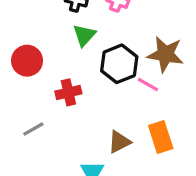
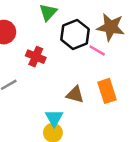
red cross: (68, 92) -> (36, 57), turned 36
brown triangle: (119, 142) -> (75, 95), turned 42

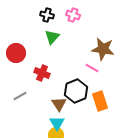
black hexagon: (75, 34) -> (76, 91), moved
brown triangle: (75, 95) -> (59, 104), moved, turned 42

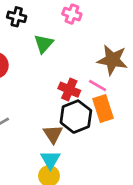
black cross: (47, 15) -> (17, 17), moved
red cross: (42, 73) -> (69, 90), moved
orange rectangle: (100, 101) -> (103, 108), moved

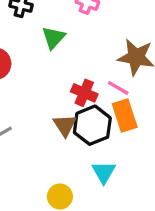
brown triangle: (53, 134) -> (65, 125), moved
cyan triangle: (50, 160) -> (104, 172), moved

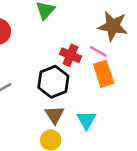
brown triangle: (65, 125) -> (55, 115), moved
black hexagon: (92, 125) -> (53, 82), moved

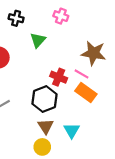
orange rectangle: (104, 74) -> (86, 92), turned -36

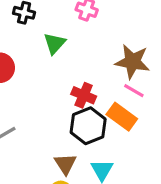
pink line: (82, 74) -> (134, 91), moved
black hexagon: (44, 99) -> (88, 126), moved

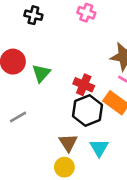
green triangle: (55, 43) -> (41, 73), moved

